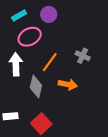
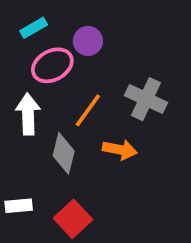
purple circle: (49, 14) -> (88, 41), moved
gray cross: (83, 56) -> (146, 99), size x1.5

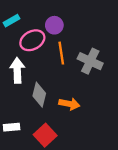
cyan rectangle: (34, 28) -> (12, 21), moved
orange line: (88, 110) -> (61, 53), moved, turned -45
orange arrow: (120, 150) -> (69, 104), moved

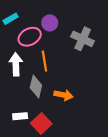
orange line: (61, 53) -> (44, 61), moved
gray cross: (90, 61) -> (83, 39), moved
white rectangle: (12, 127) -> (20, 116), moved

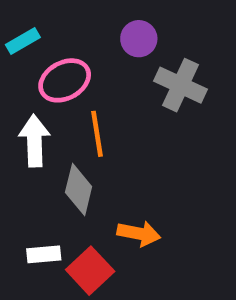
purple circle: (50, 23) -> (139, 39), moved
orange arrow: (64, 95) -> (139, 233), moved

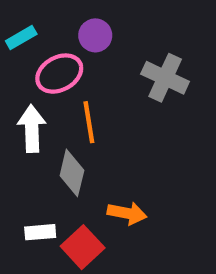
purple circle: (139, 39) -> (95, 35), moved

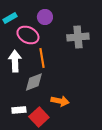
pink ellipse: (59, 74) -> (28, 35), turned 55
gray cross: (165, 78) -> (78, 37), turned -30
gray diamond: (72, 173) -> (34, 82), turned 55

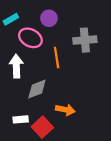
orange line: (42, 58) -> (57, 57), moved

